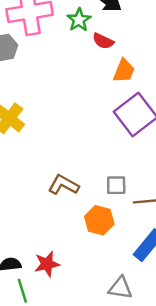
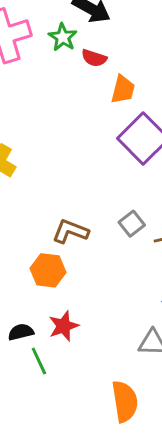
gray square: (116, 185) -> (132, 224), turned -30
orange hexagon: (99, 220) -> (48, 270), moved

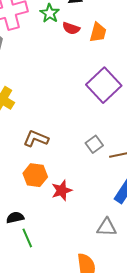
orange trapezoid: (123, 89) -> (98, 32), moved
brown L-shape: (70, 231) -> (36, 139), moved
red star: (64, 326) -> (62, 190), moved

